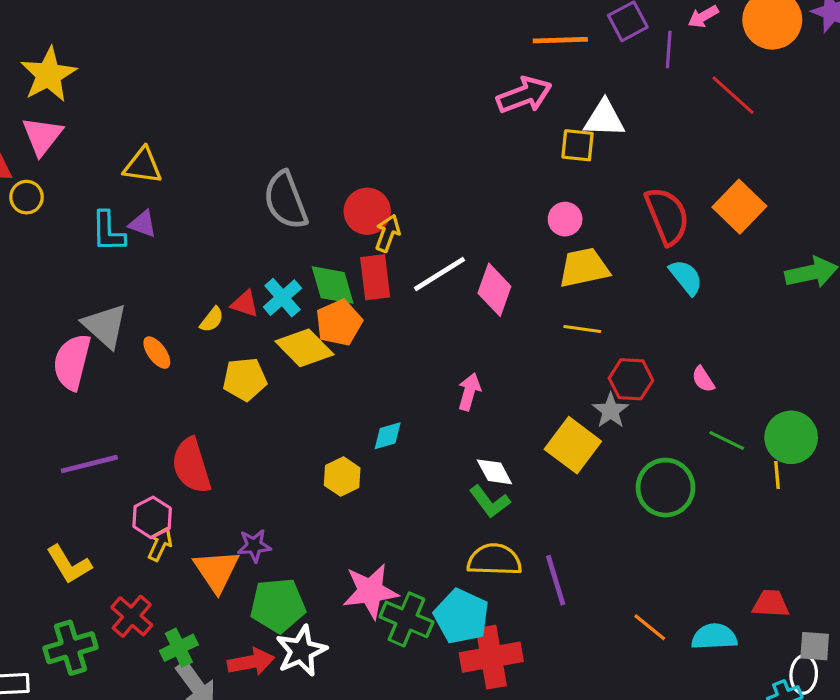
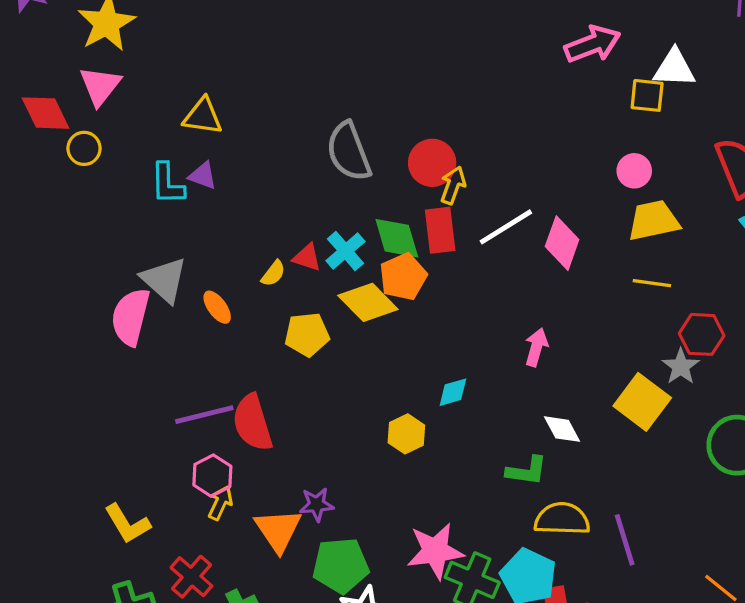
purple line: (89, 464) -> (204, 415), moved
green L-shape: (490, 502) -> (527, 471), moved, turned -45

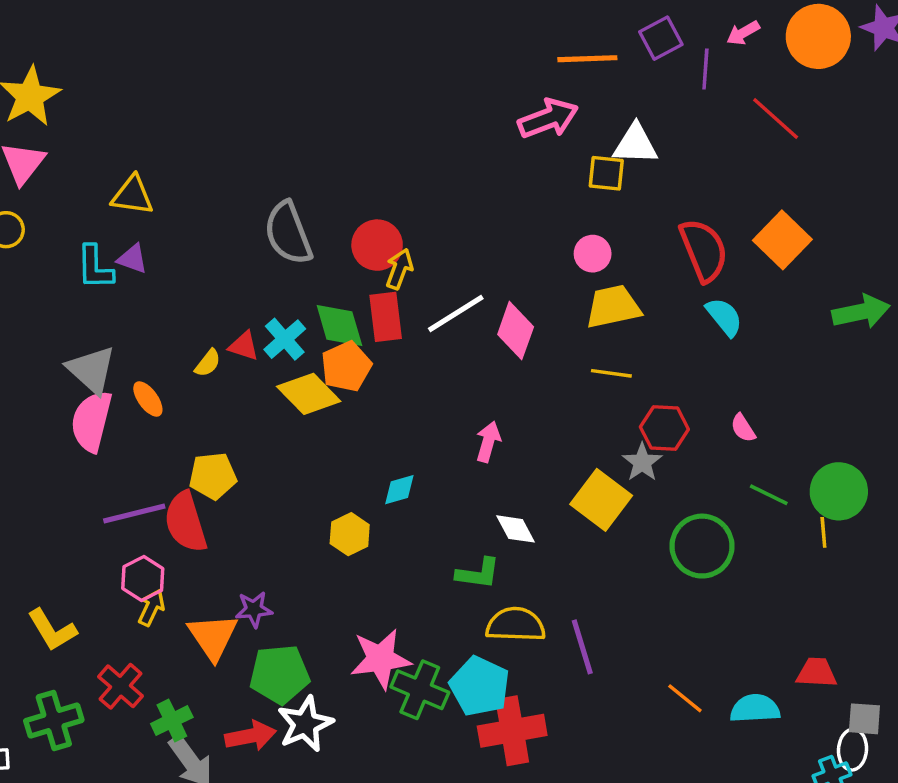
pink semicircle: (131, 317) -> (91, 421), moved
yellow pentagon: (307, 334) -> (213, 476), moved

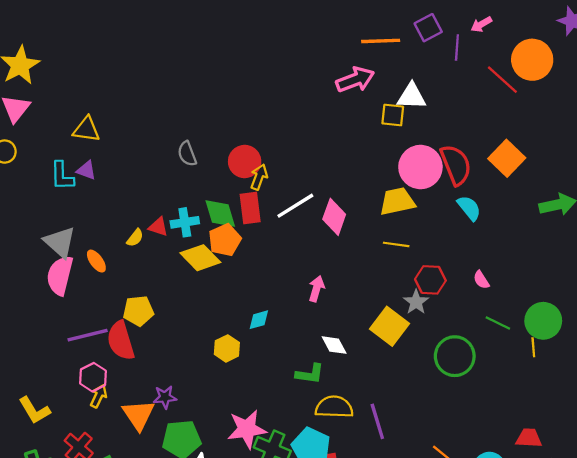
orange circle: (818, 36) -> (532, 60), moved
gray semicircle: (288, 233) -> (187, 154), size x0.6
pink circle: (593, 254) -> (420, 167), moved, size x1.8
cyan cross: (285, 339) -> (185, 222), turned 32

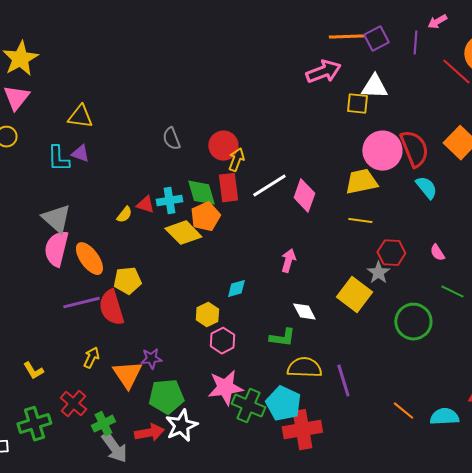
purple square: (428, 28) -> (376, 39), moved
orange ellipse: (96, 261) -> (89, 259), moved, size x1.6
pink hexagon: (93, 377) -> (222, 341), moved
yellow L-shape: (34, 410) -> (33, 371), size x0.7

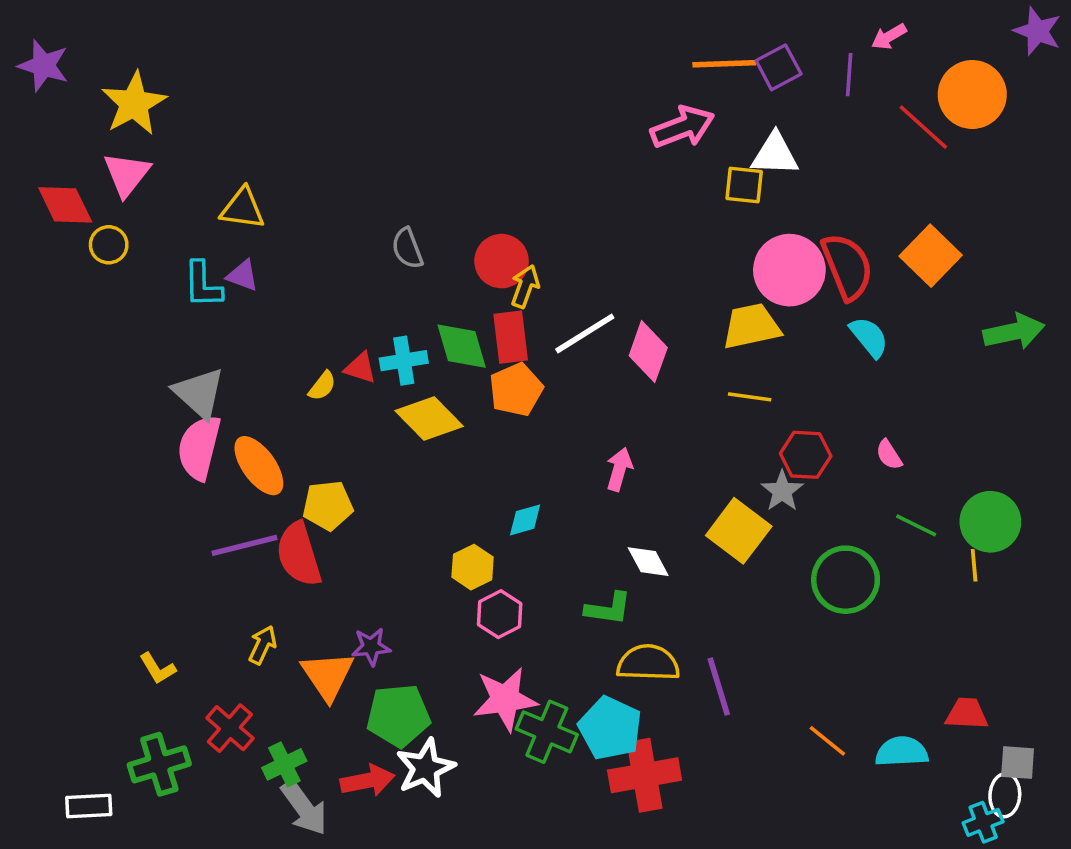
orange pentagon: (205, 217) -> (516, 390), moved

